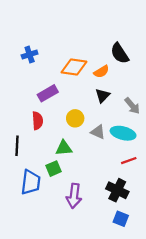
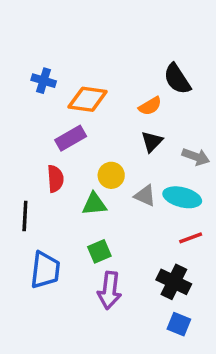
blue cross: (30, 54) -> (44, 81), turned 35
orange diamond: (74, 67) -> (88, 99), moved
gray arrow: (132, 106) -> (196, 157), turned -30
green triangle: (64, 148) -> (94, 204), moved
green square: (53, 169) -> (99, 251), moved

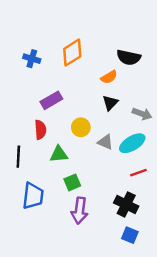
black semicircle: (177, 79) -> (129, 57), turned -45
orange diamond: (88, 99) -> (72, 53), moved, turned -40
cyan ellipse: (182, 197) -> (132, 143), turned -45
green triangle: (94, 204) -> (59, 154), moved

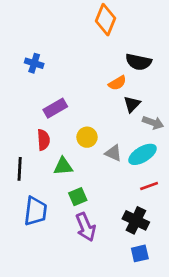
orange diamond: (72, 53) -> (105, 20), moved, turned -36
black triangle: (110, 103) -> (132, 104), moved
purple arrow: (80, 211) -> (86, 227), turned -30
blue square: (130, 235) -> (140, 253), turned -35

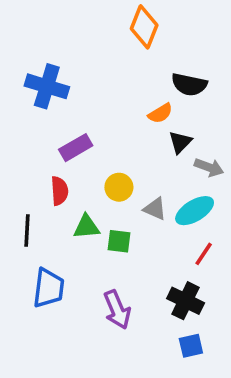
blue cross: (34, 63) -> (47, 86), size x1.6
red line: (149, 186) -> (204, 254), turned -36
green square: (78, 197) -> (119, 241), moved, turned 30

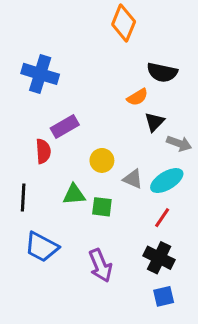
red semicircle: (59, 191) -> (43, 151), moved
red line: (204, 254) -> (162, 218), moved
blue trapezoid: (49, 288) -> (42, 247), turned 111

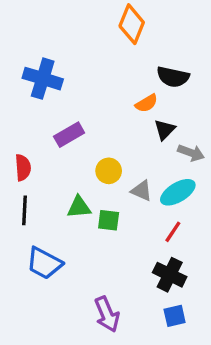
red semicircle: (43, 151) -> (23, 168), moved
purple arrow: (100, 265) -> (107, 314), moved

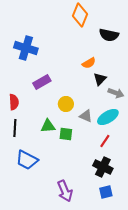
black semicircle: (173, 77) -> (109, 35), moved

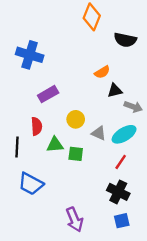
black triangle: (100, 79) -> (115, 91), turned 32
red semicircle: (14, 102) -> (37, 126), moved

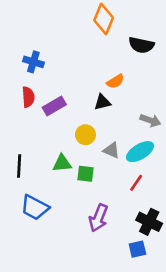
blue cross: (30, 55) -> (33, 62), size x0.7
black triangle: (115, 91) -> (102, 102), moved
red semicircle: (37, 126) -> (28, 97), moved
black cross: (118, 192) -> (149, 222), moved
purple arrow: (75, 220) -> (98, 218), moved, turned 45

